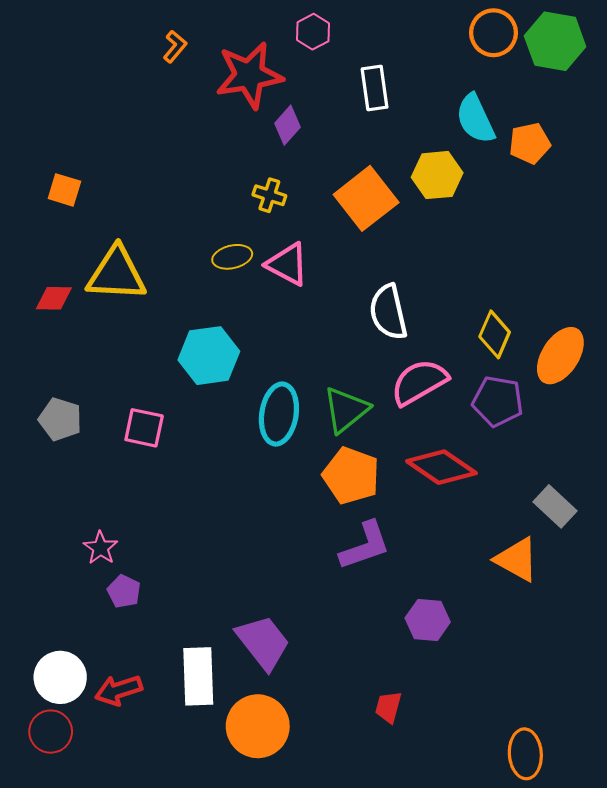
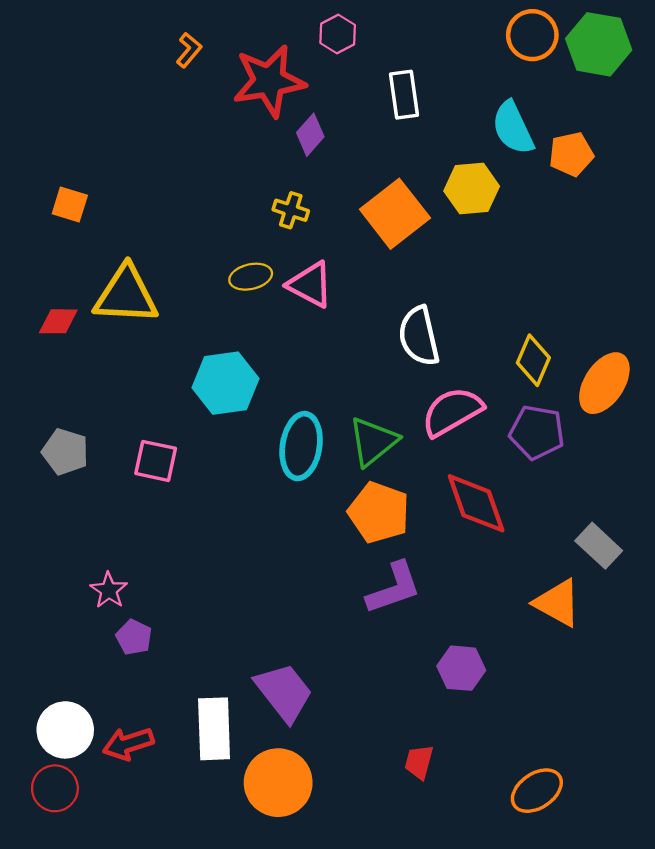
red diamond: (441, 467) -> (476, 503), turned 36
orange ellipse: (525, 754) -> (537, 791), moved, turned 60

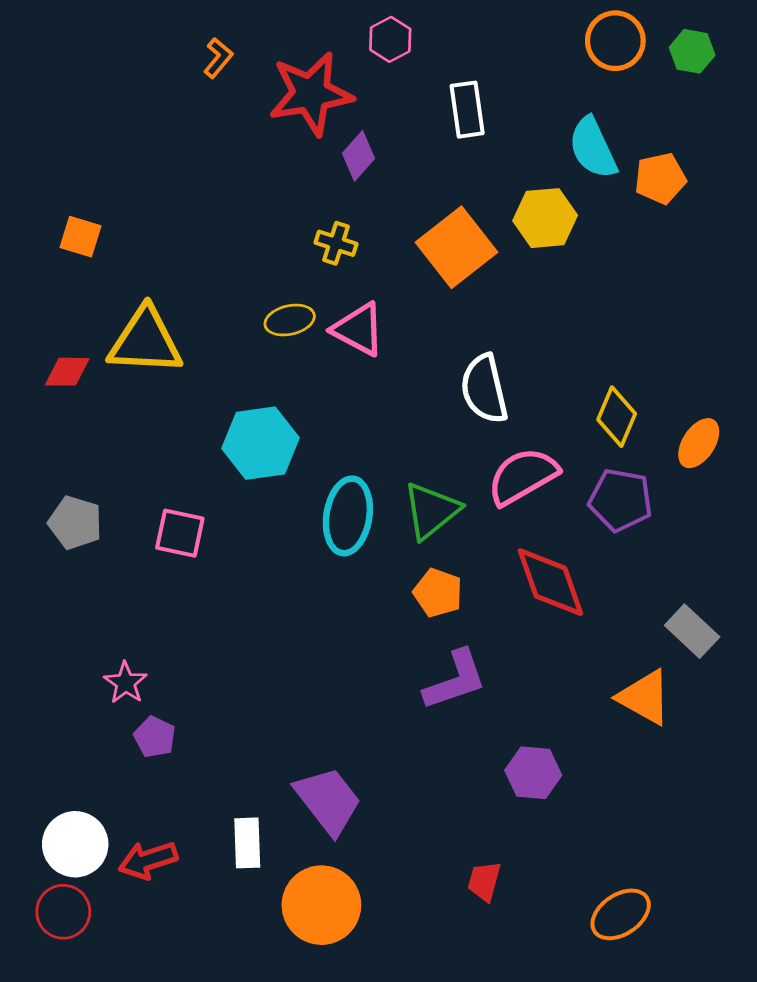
green hexagon: (599, 44) -> (692, 51), size x0.6
orange ellipse: (604, 383) -> (699, 443), size x0.7
orange pentagon: (379, 512) -> (438, 593), size x0.7
white rectangle: (214, 729) -> (247, 843), size x0.7

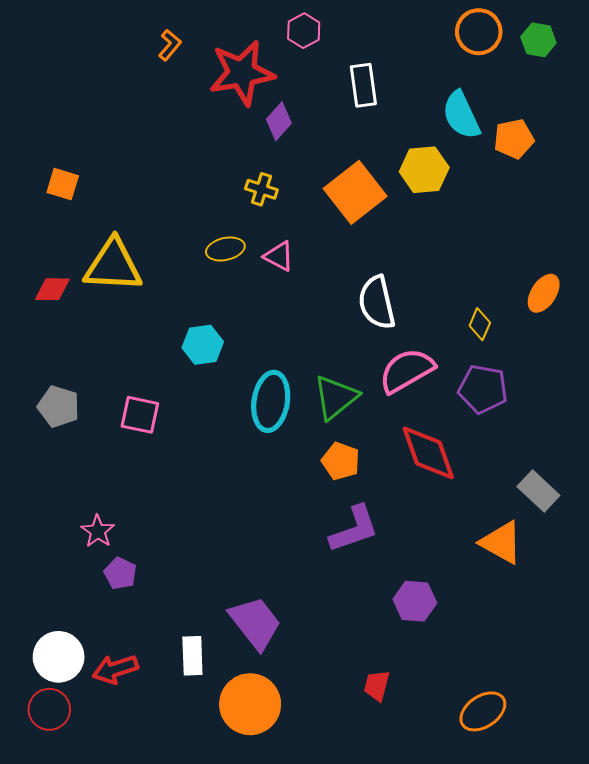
pink triangle: (358, 329) -> (279, 256), size x0.7
yellow diamond: (617, 417) -> (480, 324), size x0.7
cyan hexagon: (261, 443) -> (203, 345), size x0.7
orange ellipse: (699, 443) -> (544, 293), moved

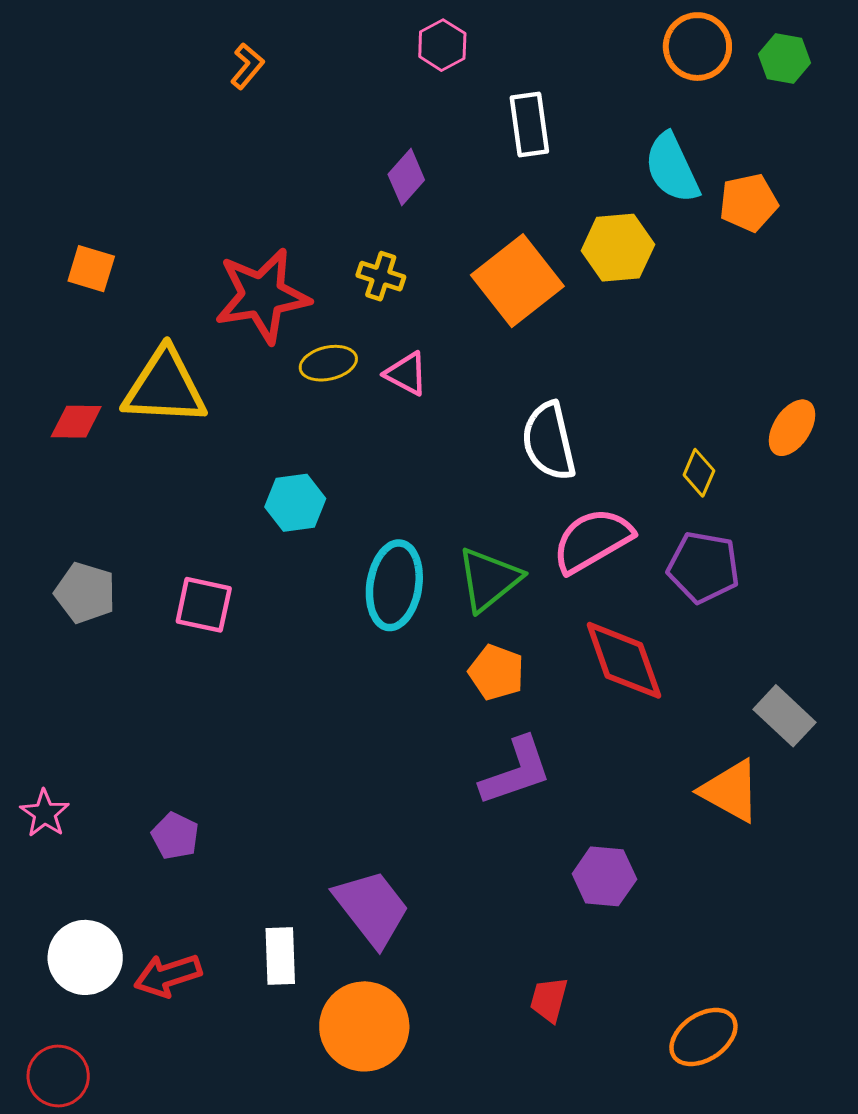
red star: (242, 73) -> (262, 296), moved
pink star: (98, 531) -> (45, 813), moved
red circle: (49, 709) -> (58, 1076), moved

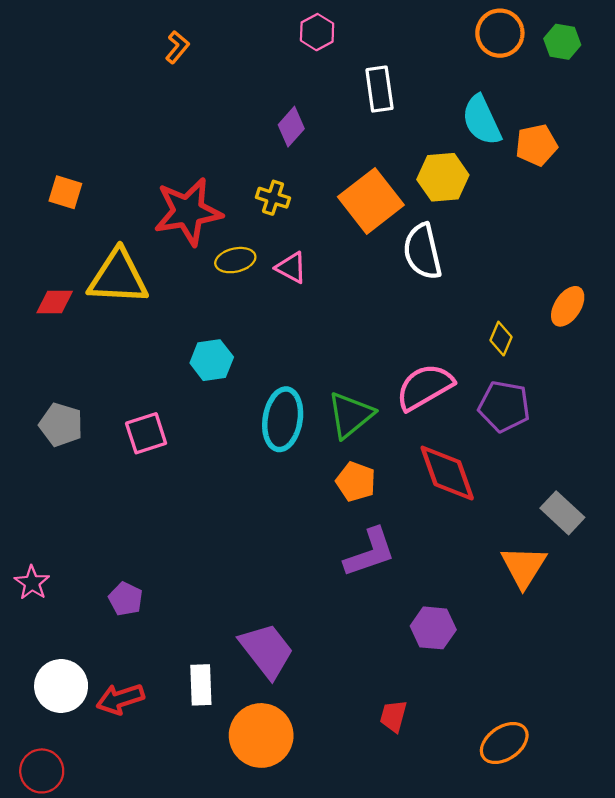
white semicircle: (549, 441) -> (422, 251), moved
pink square: (204, 605) -> (146, 433), turned -30
orange triangle: (730, 791) -> (524, 567), turned 33

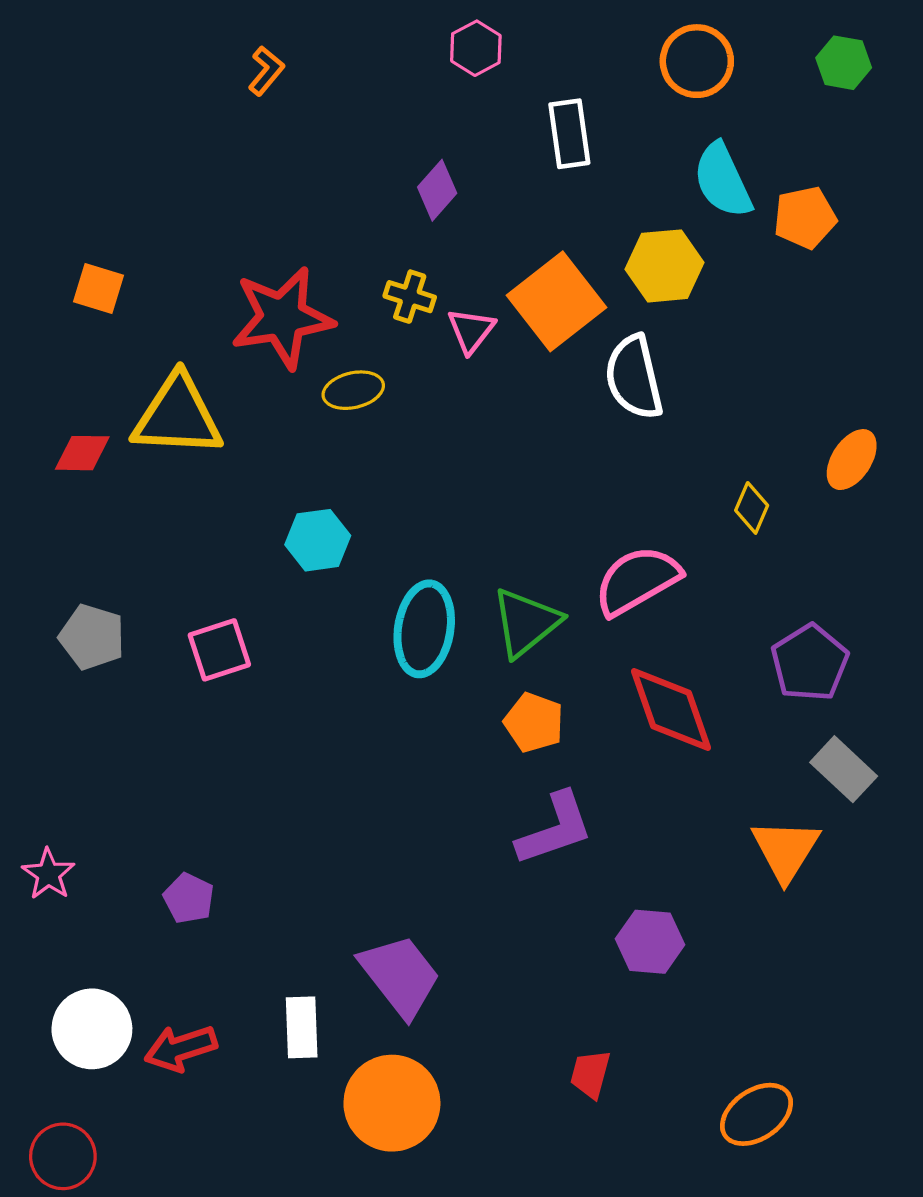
orange circle: (500, 33) -> (697, 61), moved
pink triangle: (291, 268) -> (471, 330), moved, turned 40
purple pentagon: (504, 406) -> (810, 663), moved, turned 30

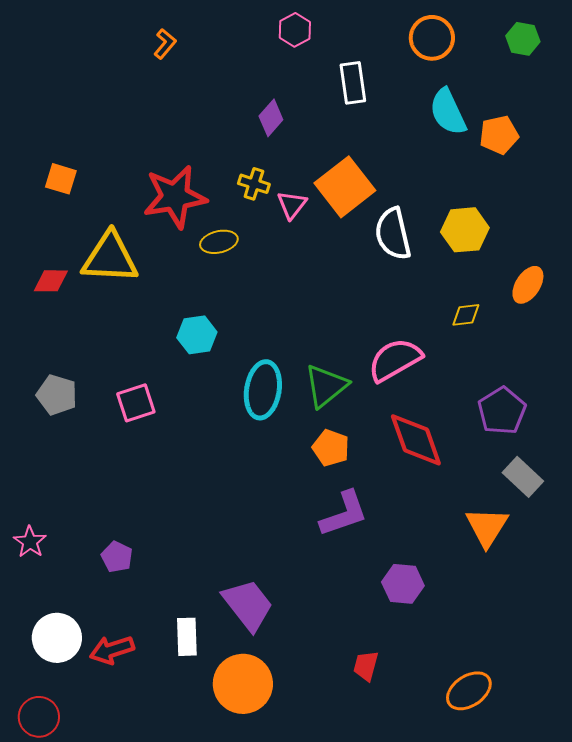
yellow hexagon: (665, 266) -> (465, 230), moved
yellow diamond: (752, 508) -> (466, 315), turned 60

